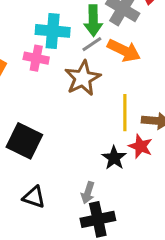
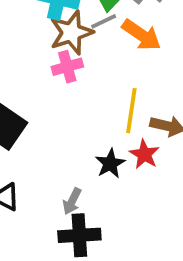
pink cross: (36, 58) -> (67, 67), moved, turned -35
brown star: (83, 78) -> (71, 33), moved

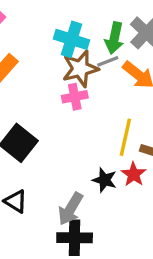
black star: (110, 164) -> (105, 180), turned -30
gray arrow: (72, 201) -> (71, 209), size x1.5

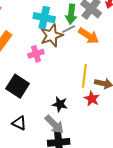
pink cross: (75, 97) -> (36, 54), moved
black star: (105, 180) -> (60, 104), moved
gray arrow: (71, 209) -> (54, 124), turned -70

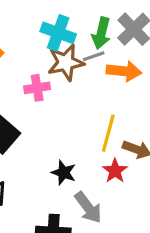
orange arrow: (89, 36) -> (124, 71), turned -35
gray arrow: (54, 124) -> (88, 208), moved

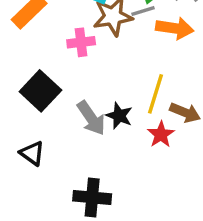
black star: (64, 173) -> (119, 116), moved
gray arrow: (88, 208) -> (91, 118), moved

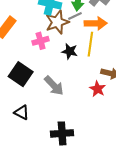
yellow line: (155, 94) -> (90, 44), moved
black star: (119, 116) -> (70, 51), moved

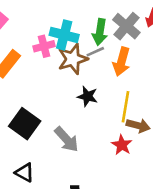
orange arrow: (96, 23) -> (121, 62), turned 105
pink cross: (41, 41) -> (44, 46), moved
yellow line: (90, 44) -> (126, 107), moved

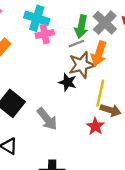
cyan cross: (64, 35) -> (37, 18), moved
pink cross: (44, 46) -> (45, 34), moved
brown star: (73, 59) -> (82, 65), moved

